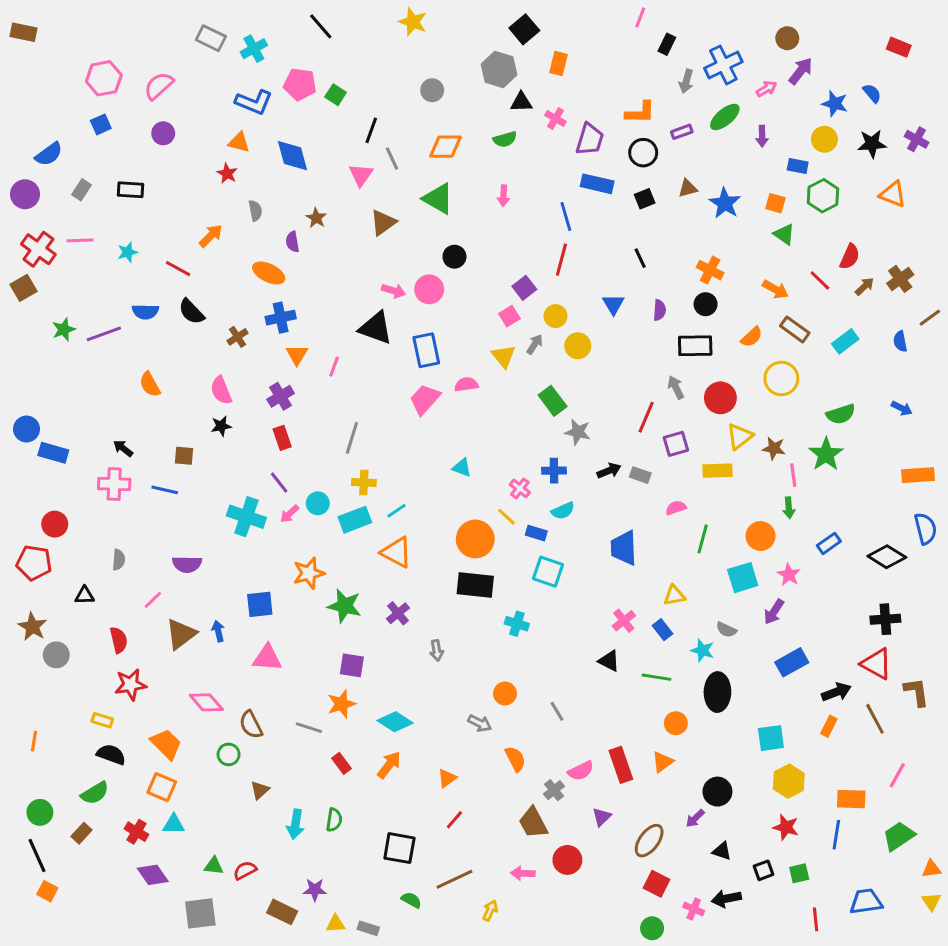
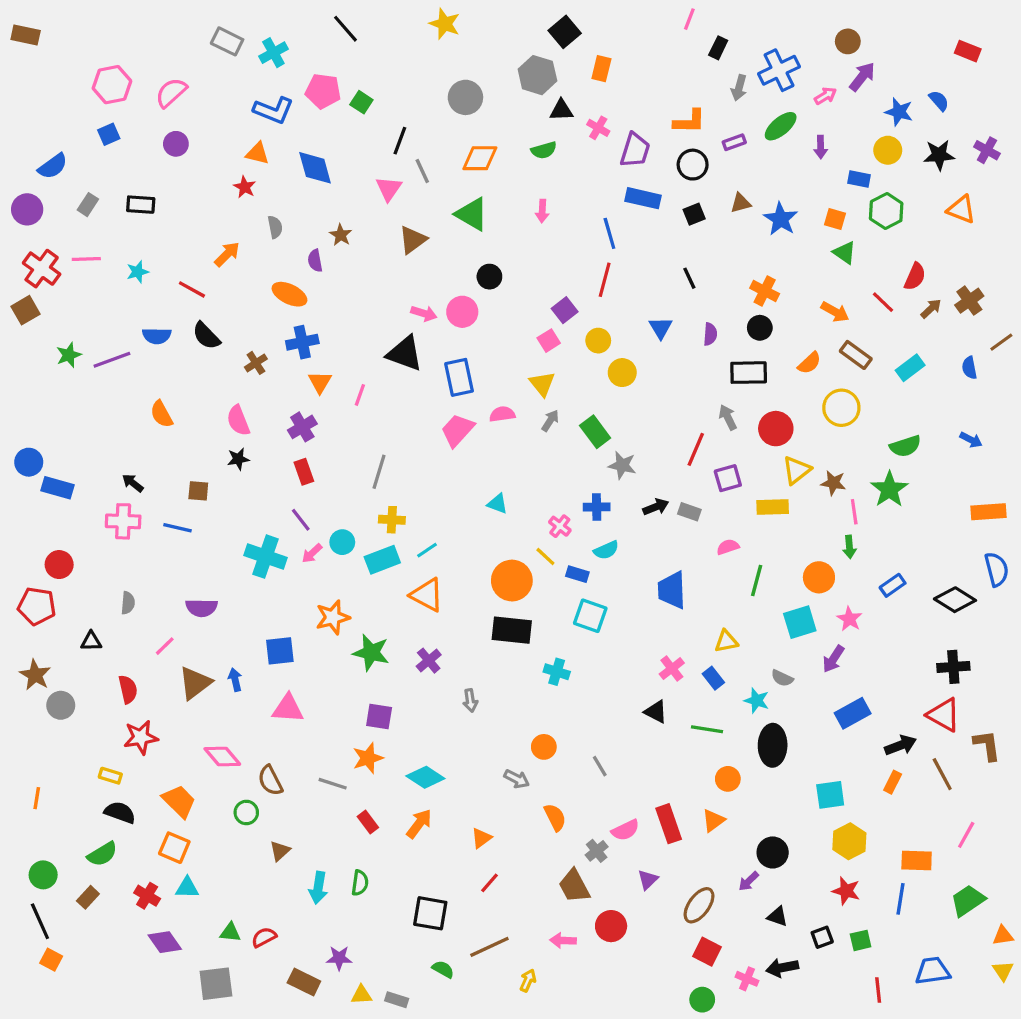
gray circle: (432, 90) -> (465, 97), size x1.4
gray arrow: (535, 344) -> (550, 421), moved

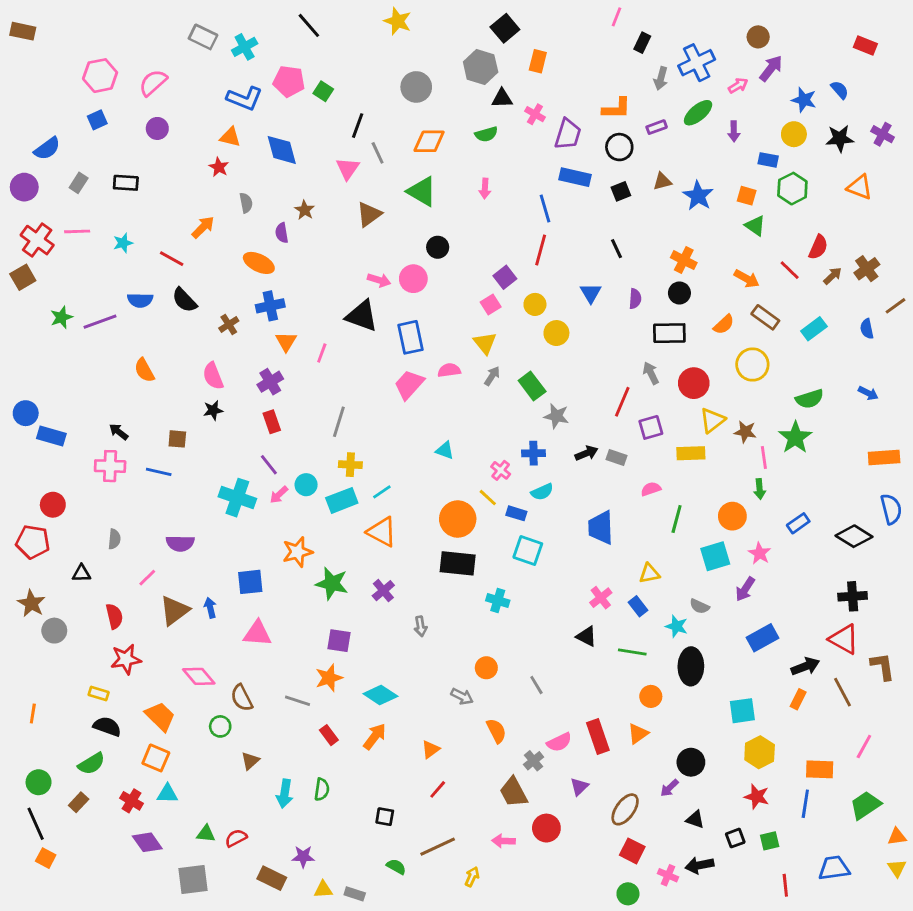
black square: (430, 913) -> (385, 817), size x0.6

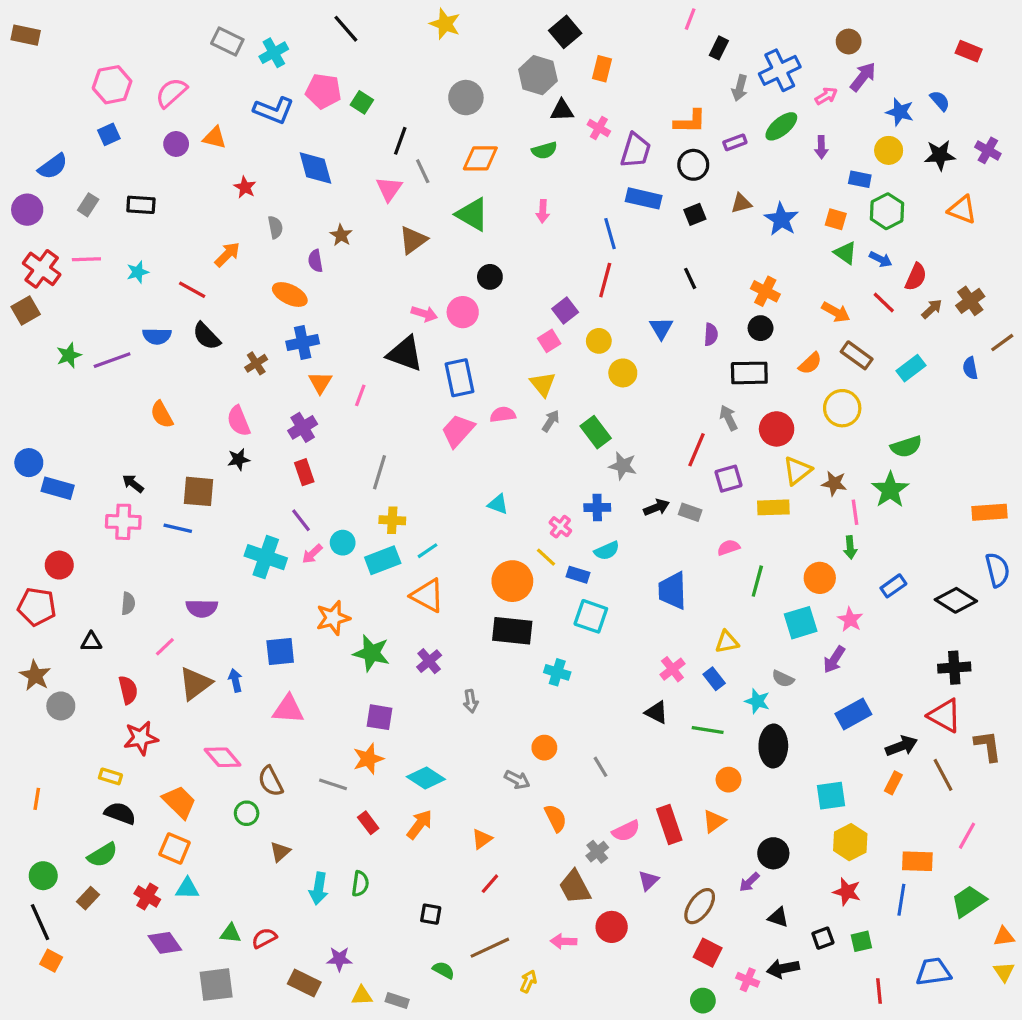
orange triangle: (230, 137) -> (215, 138), moved
blue arrow: (868, 393) -> (881, 259), moved
brown square: (177, 439) -> (199, 491), size x1.5

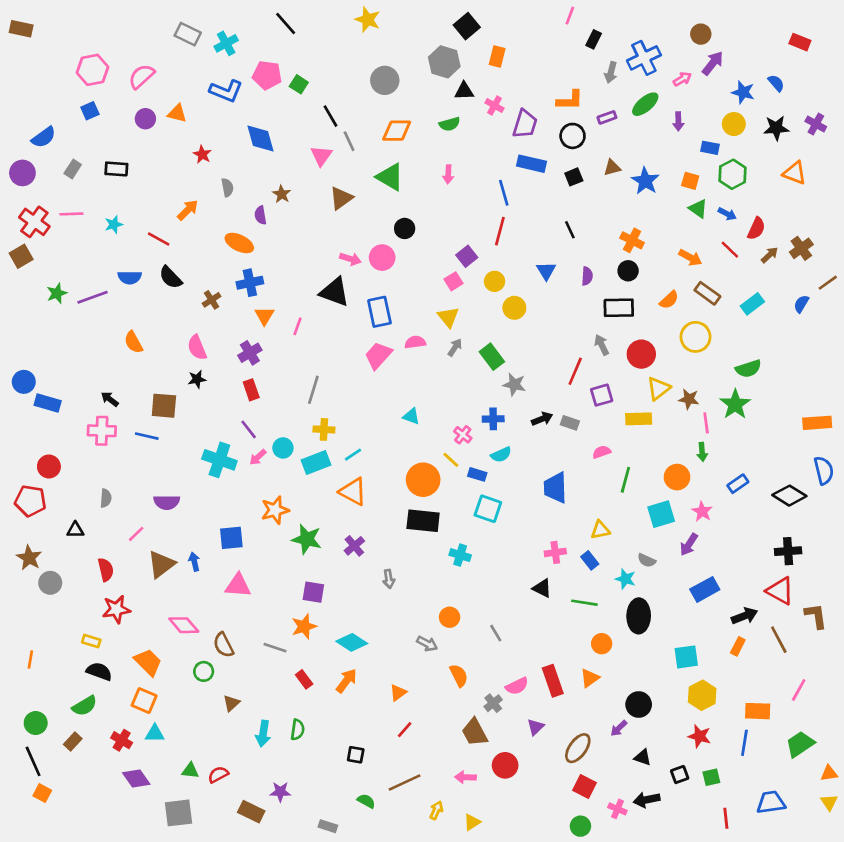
black line: (400, 141) -> (331, 116), turned -50
blue semicircle: (970, 368) -> (801, 304), turned 42
pink cross: (672, 669) -> (555, 552), turned 30
yellow triangle: (362, 996) -> (472, 822), moved, turned -30

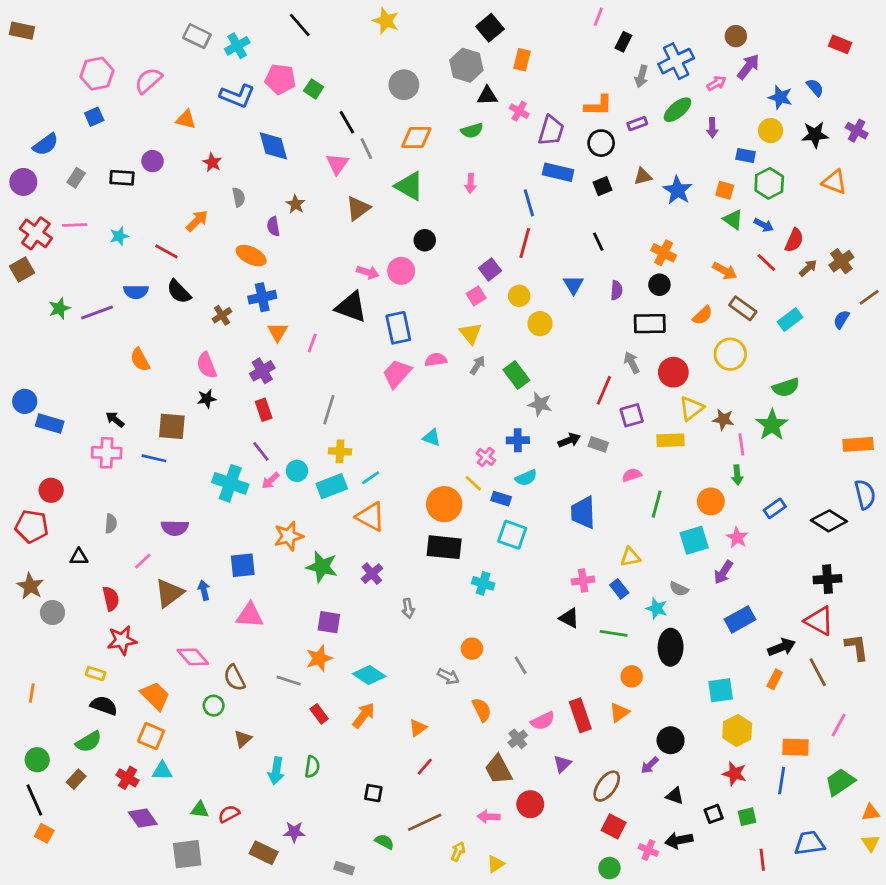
purple circle: (145, 119) -> (152, 161), moved

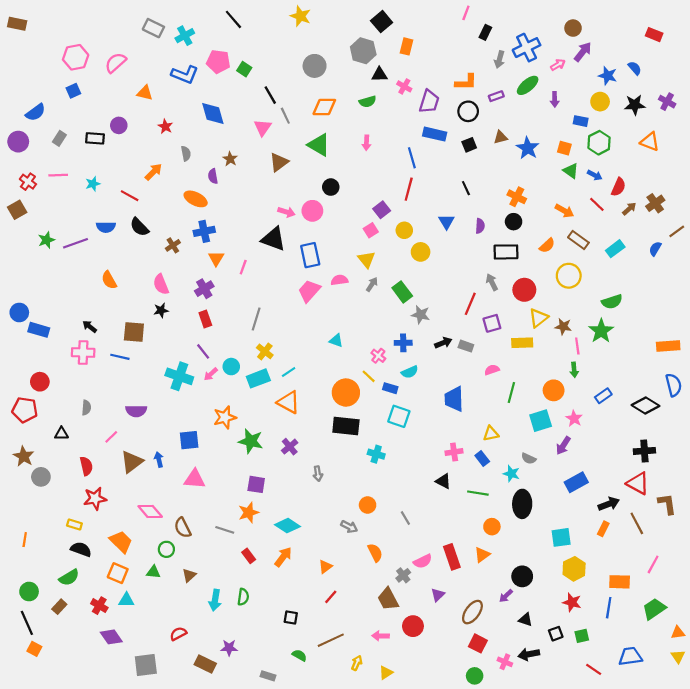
red cross: (36, 233) -> (28, 182), size x0.7
yellow cross: (340, 451) -> (265, 351), turned 35
green triangle: (200, 810) -> (153, 572), moved
red line: (762, 860) -> (594, 669), turned -49

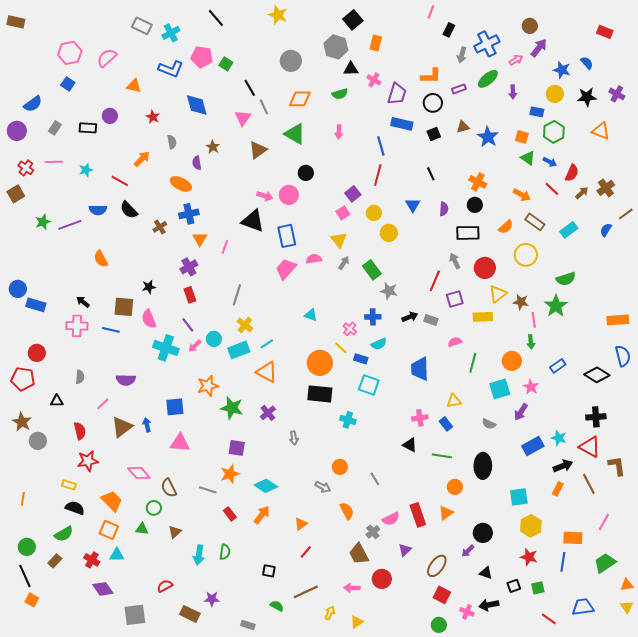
blue square: (73, 91) -> (68, 84), turned -32
pink semicircle: (161, 284) -> (149, 319), moved
cyan star: (511, 474) -> (559, 438), moved

